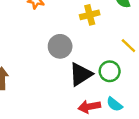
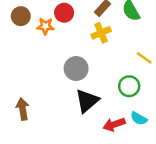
black triangle: (81, 74) -> (87, 101), moved

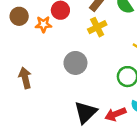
black triangle: (87, 101) -> (86, 112), moved
brown arrow: (23, 109) -> (25, 78), moved

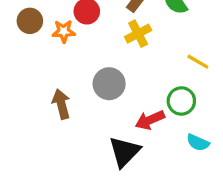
brown arrow: (25, 78) -> (61, 104), moved
red arrow: (115, 114) -> (150, 120), moved

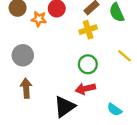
gray circle: (109, 84) -> (23, 55), moved
green circle: (181, 101) -> (88, 64), moved
brown arrow: (61, 104) -> (26, 88), moved

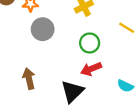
gray circle: (23, 55) -> (43, 29), moved

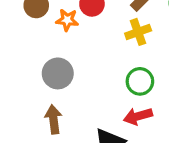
gray circle: (43, 29) -> (58, 73), moved

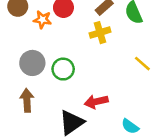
green circle: (140, 81) -> (63, 69), moved

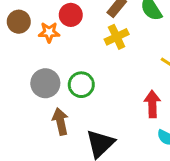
brown arrow: (27, 100) -> (60, 121), moved
red arrow: (96, 102) -> (152, 104), moved, turned 110

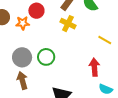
yellow cross: (117, 37) -> (68, 24), turned -35
brown arrow: (60, 121) -> (22, 80), moved

